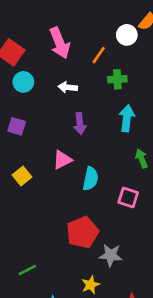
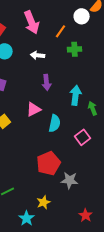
cyan arrow: (127, 118) -> (76, 95), moved
pink square: (128, 197) -> (83, 137), turned 35
yellow star: (91, 285) -> (44, 202), moved

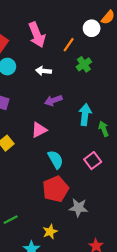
green cross: (75, 49) -> (84, 64), turned -32
purple arrow: (47, 82) -> (53, 100), turned 77
cyan semicircle: (55, 123) -> (55, 159), moved, turned -42

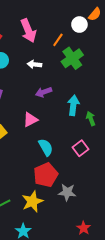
green cross: (84, 64) -> (72, 58), size x1.5
yellow star: (50, 232) -> (32, 201), moved, size x1.5

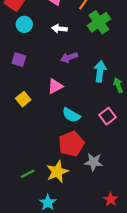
cyan semicircle: (46, 147) -> (71, 115), turned 150

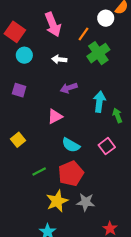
yellow square: (23, 99) -> (18, 140), moved
gray star: (94, 162) -> (86, 202), moved
green line: (27, 174) -> (39, 171), moved

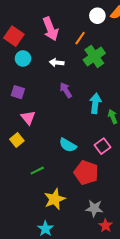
white circle: (106, 18) -> (97, 16), moved
purple arrow: (69, 88) -> (66, 90), turned 77
pink triangle: (55, 116) -> (28, 118), moved, turned -42
red pentagon: (71, 174) -> (86, 173), moved, turned -30
gray star: (86, 202) -> (94, 208), moved

